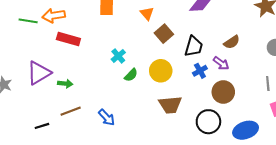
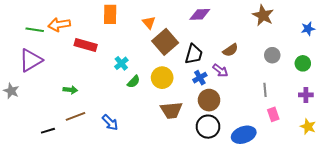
brown square: (164, 34) -> (165, 42), size x1.4
red rectangle: (68, 39) -> (86, 45), moved
purple triangle: (39, 73) -> (31, 60), moved
brown circle: (223, 92) -> (209, 100), moved

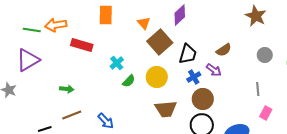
purple diamond: (200, 14) -> (180, 15), moved, turned -40
pink rectangle: (273, 114) -> (266, 113), turned 48

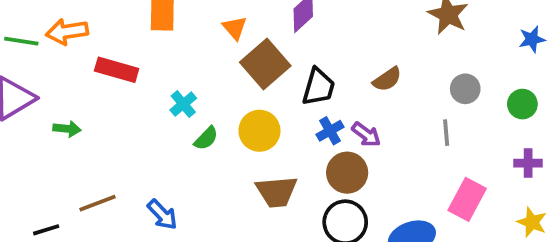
purple arrow: (214, 70) -> (366, 135), moved
green arrow: (67, 89) -> (67, 129), moved
gray line: (258, 89) -> (446, 133), moved
pink rectangle: (266, 113) -> (467, 199), size x1.5

